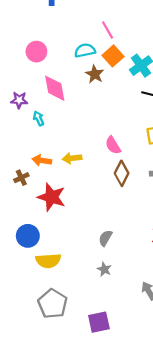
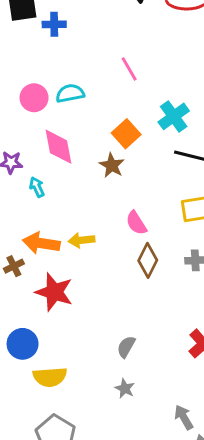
cyan semicircle: (85, 50) -> (70, 93), moved
orange square: (113, 56) -> (126, 134), moved
brown star: (95, 74) -> (112, 165), moved
orange arrow: (42, 160) -> (41, 243), size x1.4

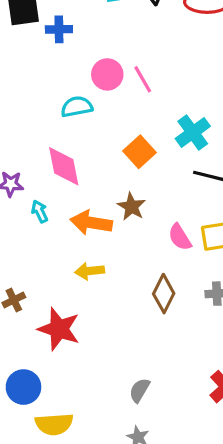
pink circle: (34, 98) -> (107, 74), moved
brown star: (112, 165) -> (131, 207), moved
pink semicircle: (136, 223) -> (180, 237), moved
orange arrow: (41, 243) -> (91, 223), moved

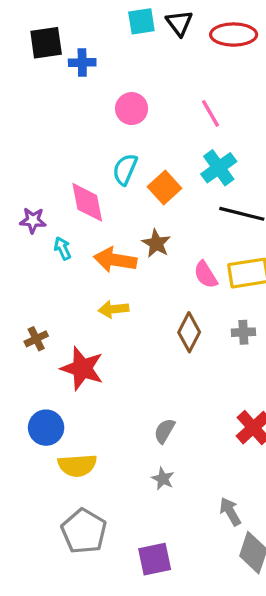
pink line: (143, 79) -> (211, 113), moved
cyan semicircle: (77, 107) -> (125, 169), moved, turned -56

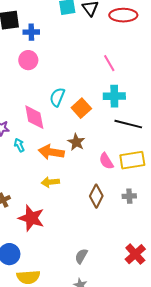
pink circle: (132, 109) -> (28, 60), moved
cyan cross: (219, 168) -> (114, 96), turned 35

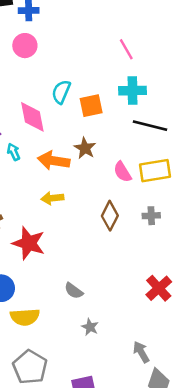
orange square: (81, 108) -> (91, 106), turned 30
gray semicircle: (81, 256) -> (74, 291), moved, turned -84

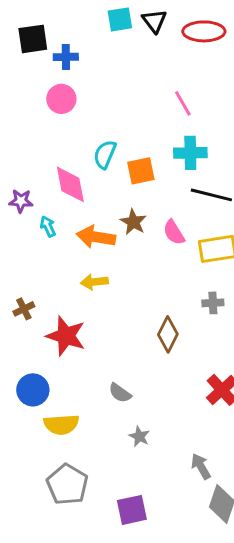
pink semicircle: (122, 172) -> (174, 232), moved
brown diamond: (110, 216) -> (168, 334), moved

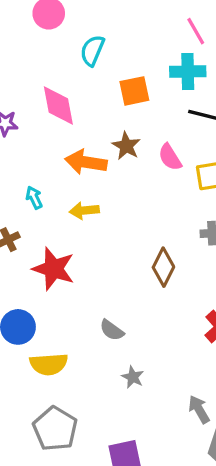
pink line: (183, 103) -> (196, 31), moved
cyan semicircle: (105, 154) -> (92, 51), moved
cyan arrow: (48, 226) -> (34, 198), moved

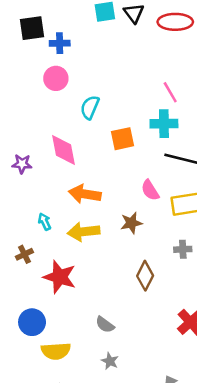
brown star: (126, 146) -> (131, 223), moved, turned 30
yellow arrow: (84, 211) -> (84, 232), size x1.4
gray star: (133, 377) -> (110, 361), moved

